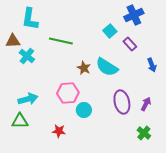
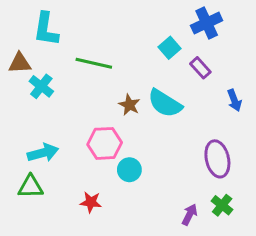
purple ellipse: (122, 102) -> (217, 159), moved
purple arrow: (146, 104) -> (190, 215), moved

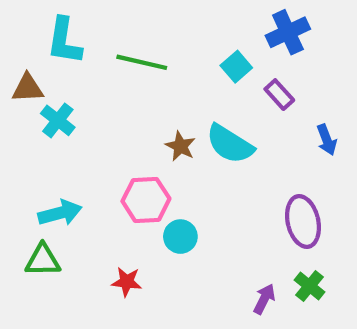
green line: (94, 63) -> (142, 62), moved

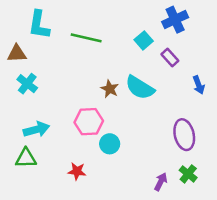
cyan cross: (58, 120) -> (27, 84), moved

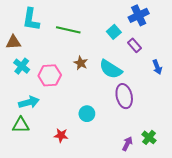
brown star: (110, 89) -> (81, 63), moved
pink hexagon: (89, 122) -> (50, 75), moved
purple ellipse: (184, 135) -> (124, 96), moved

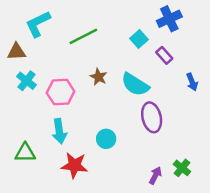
cyan L-shape: (31, 20) -> (38, 24), turned 55
green line: (68, 30) -> (83, 36), turned -40
cyan arrow: (29, 102) -> (59, 131), moved, turned 96
red star: (61, 135) -> (75, 165), size x1.5

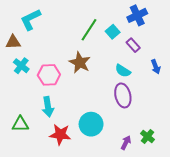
green line: (83, 36) -> (89, 30), moved, turned -30
brown star: (99, 77) -> (80, 63), size x1.5
cyan semicircle: (135, 84) -> (123, 71), moved, size x0.7
cyan circle: (106, 139) -> (91, 124), moved, size x1.5

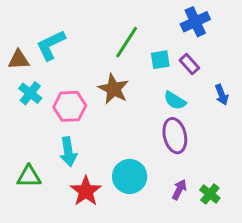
cyan L-shape: (30, 19) -> (51, 45), moved
cyan square: (113, 32) -> (160, 60), moved, turned 32
red star: (60, 134) -> (86, 191), turned 30
purple arrow: (126, 143) -> (179, 190), moved

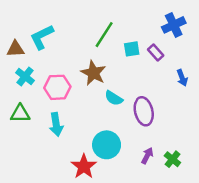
blue cross: (195, 22) -> (174, 25), moved
cyan semicircle: (175, 101) -> (114, 98), moved
green triangle: (29, 176) -> (20, 114), moved
red star: (86, 191) -> (84, 166), moved

